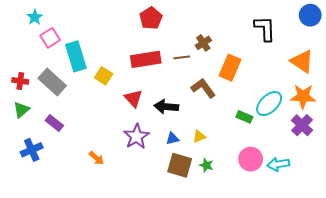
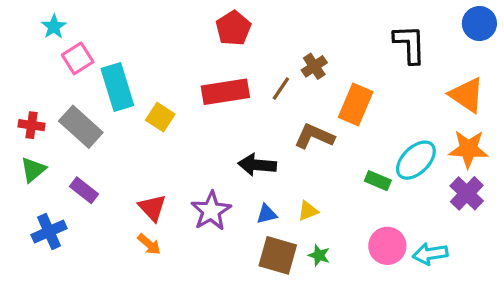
brown line: (182, 57) -> (281, 89), turned -49
brown L-shape: (203, 88) -> (314, 136), turned -30
red triangle: (133, 98) -> (152, 208), moved

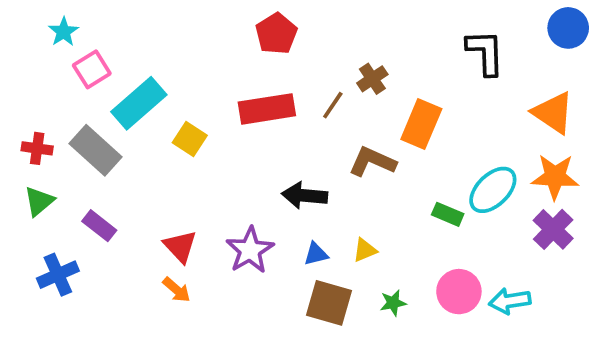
cyan rectangle: (117, 87) -> (139, 103), turned 66
green star: (319, 255) -> (393, 303), moved, turned -30

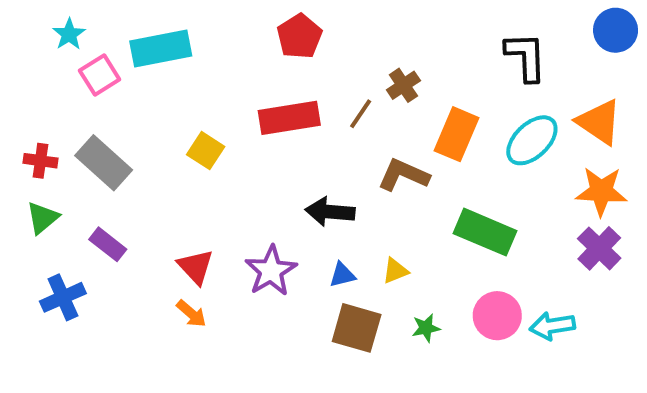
cyan rectangle: (139, 103) -> (161, 49), moved, turned 30
cyan ellipse: (493, 190) -> (532, 140), moved
green rectangle: (448, 214) -> (485, 232), size x1.8

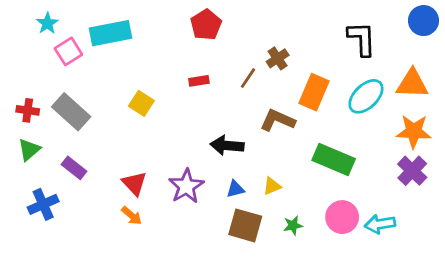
red rectangle: (289, 118) -> (199, 81), size x0.5
orange triangle: (599, 122) -> (412, 84), turned -32

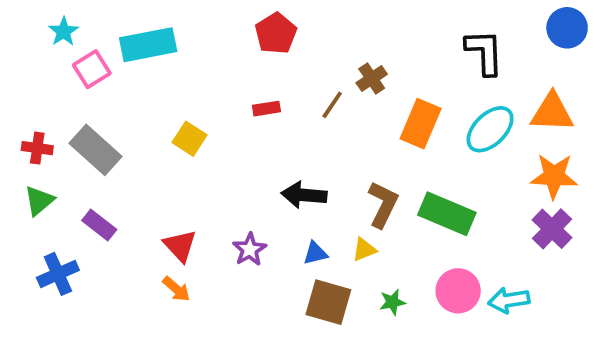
brown L-shape: (278, 120) -> (383, 204), moved, turned 92
purple star: (186, 186) -> (250, 249), size x0.7

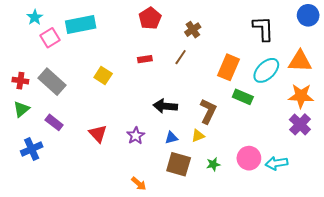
brown cross: (372, 79) -> (193, 30), moved
green rectangle: (447, 214) -> (243, 97), moved, size x0.7
orange arrow: (176, 289) -> (139, 184), moved

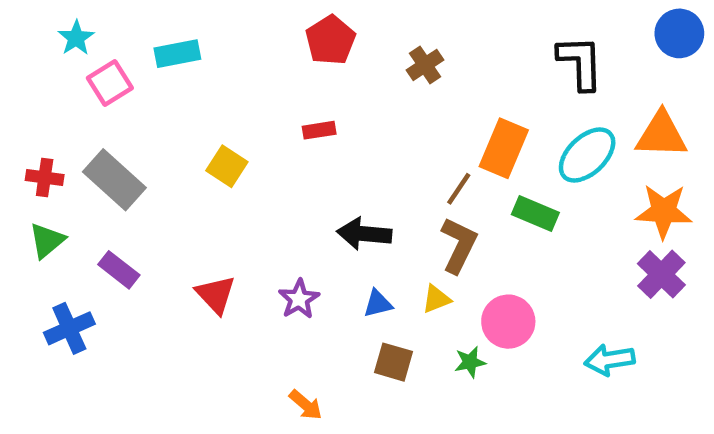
cyan rectangle: (81, 24) -> (177, 54), size x0.7
brown line: (181, 57) -> (459, 189), moved
pink circle: (249, 158) -> (508, 322), moved
brown square: (179, 164) -> (393, 362), size x0.7

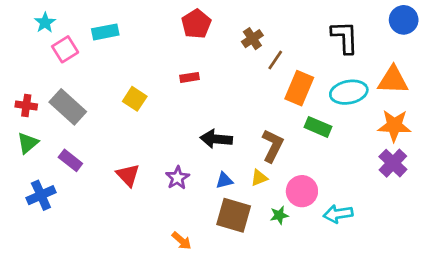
cyan ellipse: (587, 155) -> (349, 92), turned 33
brown line: (459, 189) -> (275, 60), moved
cyan arrow: (610, 360) -> (338, 214), moved
brown square: (393, 362) -> (234, 215), size x1.5

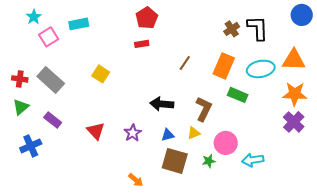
brown cross: (252, 39) -> (232, 29), moved
brown line: (275, 60) -> (185, 63), moved
red rectangle: (190, 77) -> (142, 44), moved

